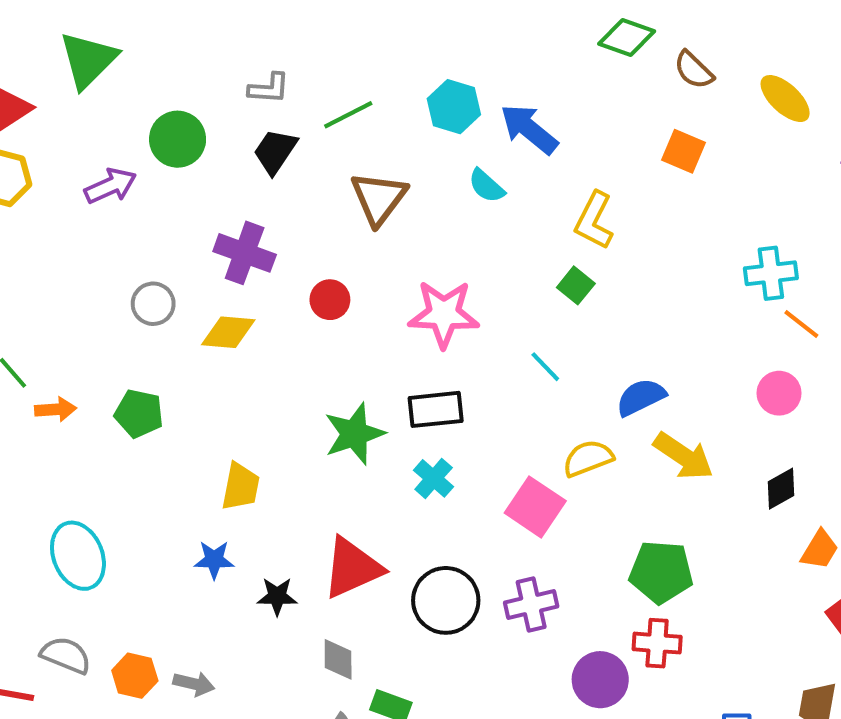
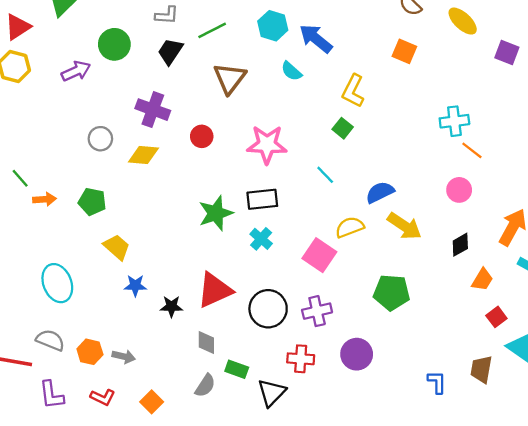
yellow trapezoid: (241, 487) -> (117, 247), moved, turned -60
red cross: (657, 643) -> (301, 359), moved

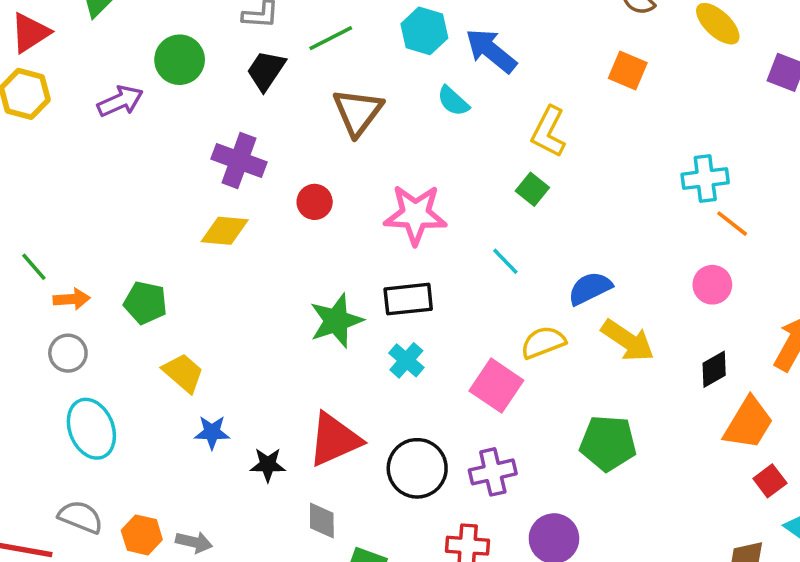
gray circle: (100, 139) -> (68, 353), moved
orange trapezoid: (482, 280) -> (748, 423), size x1.5

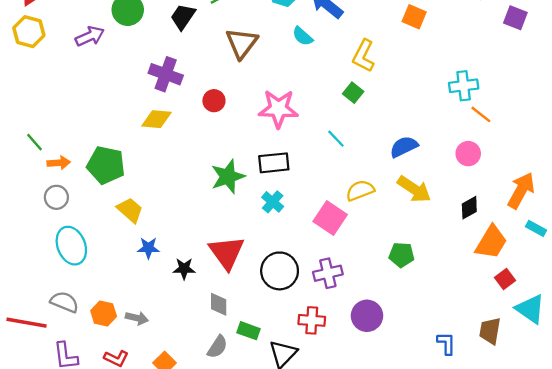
blue semicircle: (590, 288) -> (404, 147), moved
green pentagon: (145, 303) -> (106, 165), size x1.4
red triangle: (334, 440) -> (227, 253), turned -42
green pentagon: (608, 443) -> (401, 255), size x0.7

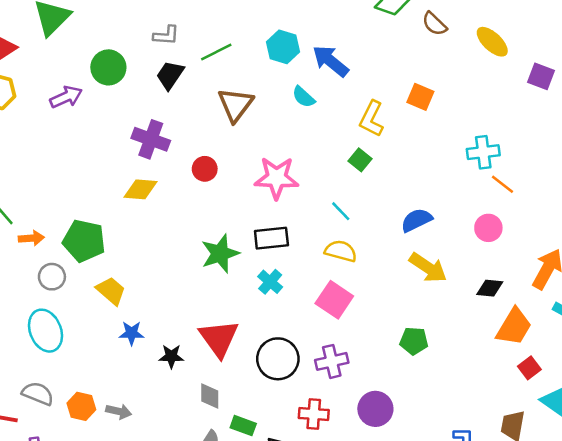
orange square: (414, 17) -> (420, 97), moved
yellow semicircle: (360, 190) -> (341, 251), moved, turned 36
gray circle: (56, 197) -> (52, 277), moved
black diamond: (469, 208) -> (490, 288), turned 35

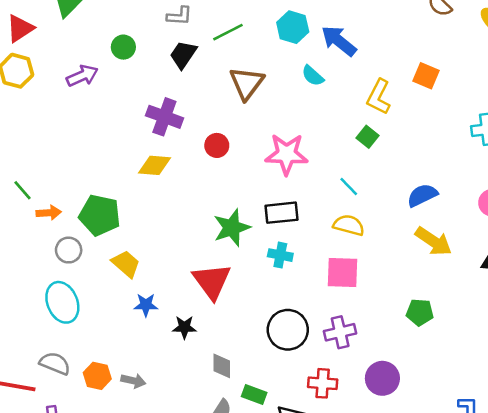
green circle: (108, 67) -> (123, 47), size x0.7
cyan cross: (270, 282) -> (280, 255), turned -30
pink square: (334, 300) -> (343, 272), turned -32
red triangle: (219, 338) -> (212, 281), moved

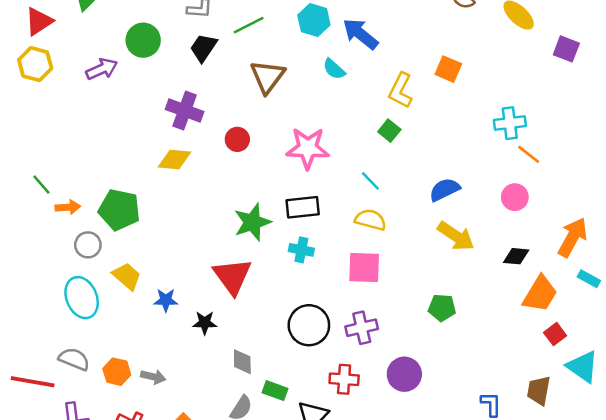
green circle: (123, 47) -> (143, 40), size x1.4
yellow trapezoid: (126, 264) -> (127, 276), moved

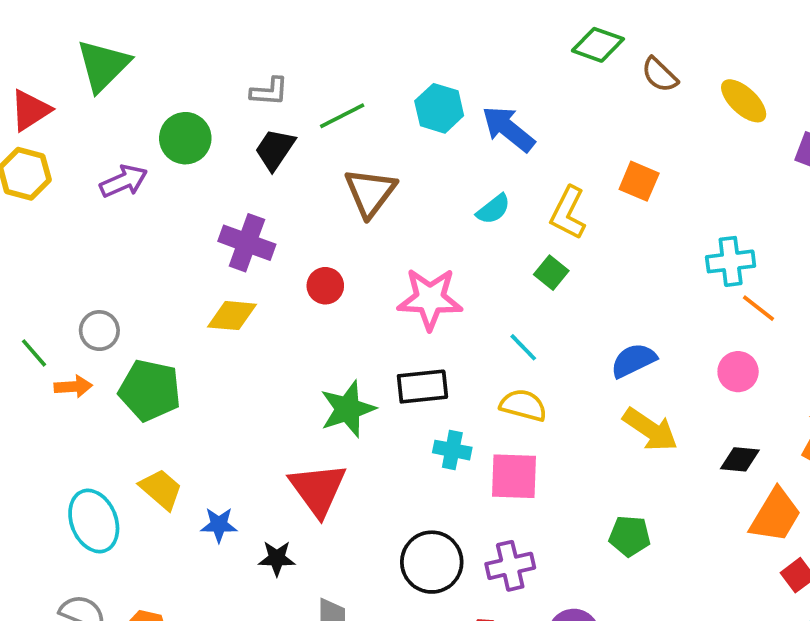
cyan semicircle: (334, 69) -> (493, 209), moved, turned -80
gray circle: (88, 245) -> (99, 331), moved
cyan cross: (301, 250) -> (452, 450), moved

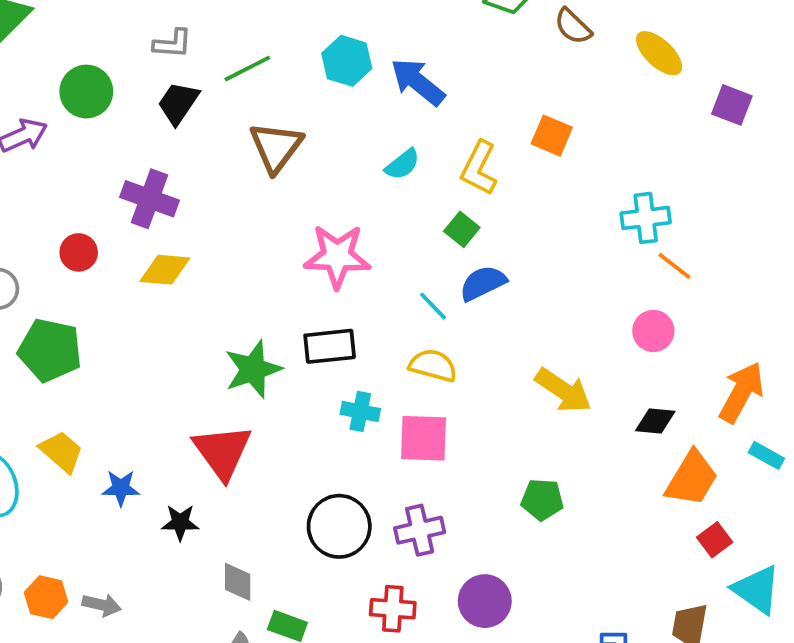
red circle: (325, 286) -> (79, 252), moved
yellow diamond: (232, 316) -> (165, 270), moved
blue semicircle: (633, 360) -> (483, 283), moved

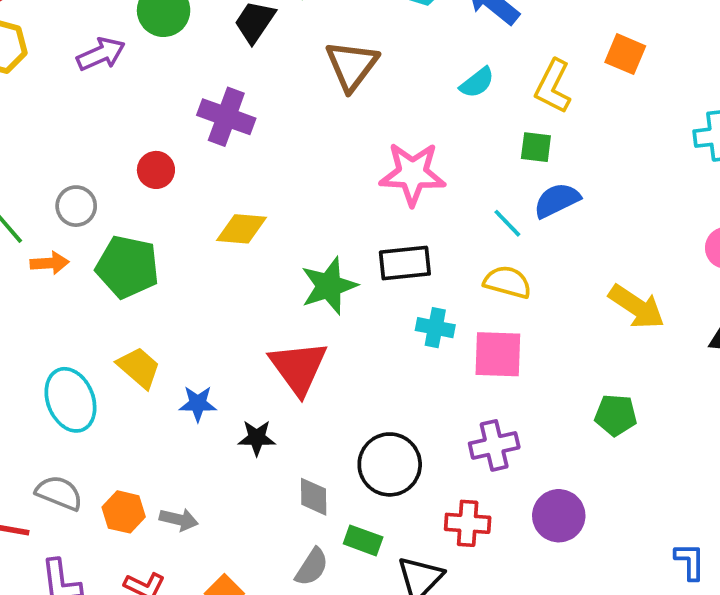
green square: (462, 229) -> (536, 147), turned -32
yellow diamond: (165, 270) -> (241, 229), moved
black circle: (339, 526) -> (390, 464), moved

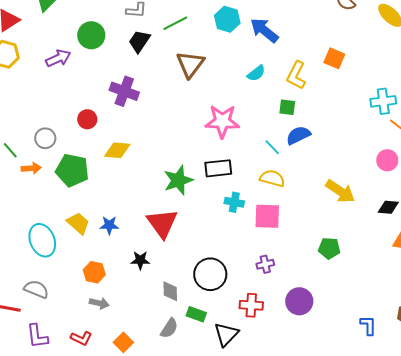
yellow diamond: (241, 229) -> (117, 150), moved
blue star: (198, 404) -> (109, 225), moved
purple cross: (494, 445) -> (265, 264), size x0.7
orange hexagon: (124, 512) -> (94, 272), moved

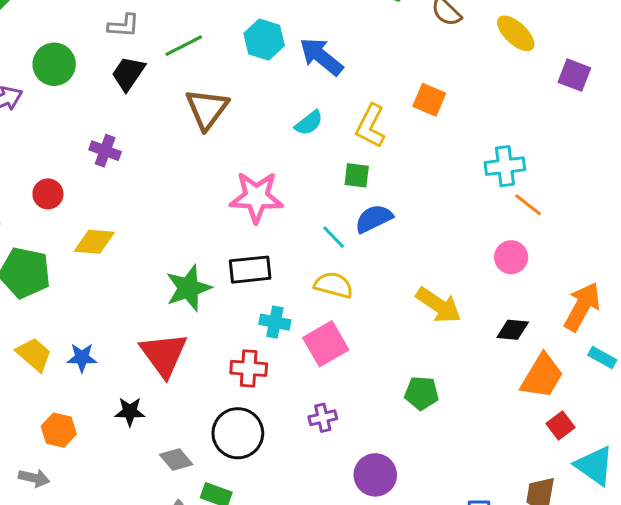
purple cross: (124, 91) -> (105, 151), size x0.7
pink square: (267, 216) -> (326, 344), turned -32
gray diamond: (170, 291) -> (176, 459), turned -40
gray arrow: (99, 303) -> (34, 478), moved
red cross: (251, 305) -> (249, 368), moved

